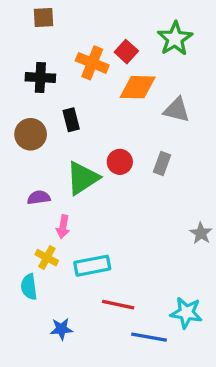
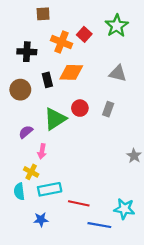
brown square: (44, 17) -> (43, 14), moved
orange diamond: (138, 87) -> (71, 72), moved
purple semicircle: (39, 198) -> (26, 132), turned -32
cyan rectangle: (92, 266) -> (50, 189), moved

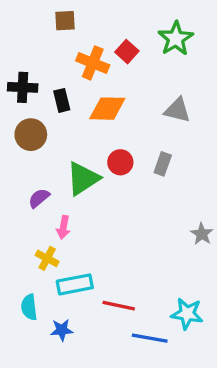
black cross: (27, 52) -> (23, 87), moved
black rectangle: (47, 80) -> (62, 100), moved
cyan semicircle: (19, 191) -> (29, 307), moved

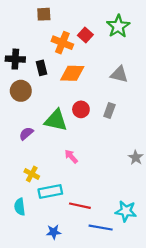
green triangle: (83, 179) -> (56, 120), turned 45
pink arrow: (63, 227) -> (71, 156), moved, turned 128
blue star: (62, 330) -> (54, 232), moved

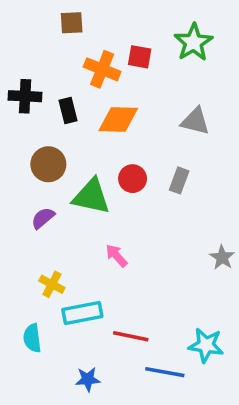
red square: (85, 35) -> (140, 57), turned -32
brown circle: (21, 91) -> (48, 164), moved

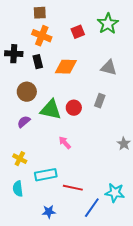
red square: (140, 57) -> (78, 32), turned -32
orange cross: (102, 69) -> (42, 36), moved
red circle: (133, 179) -> (74, 108), moved
yellow cross: (52, 284) -> (20, 159), moved
blue line: (165, 372) -> (92, 208), turned -65

